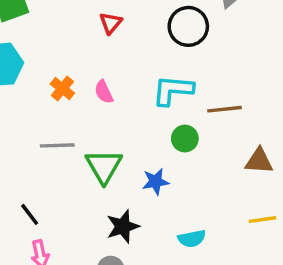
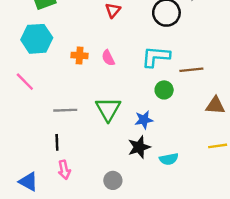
orange cross: (62, 89) -> (80, 55), turned -35
gray line: (57, 145) -> (65, 110), moved
black line: (30, 214) -> (57, 142), turned 35
black star: (123, 226) -> (139, 147), moved

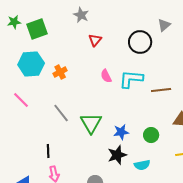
orange cross: (80, 55) -> (60, 72), moved, turned -32
pink semicircle: (108, 58) -> (106, 76), moved
green circle: (164, 90) -> (151, 135), moved
gray line: (65, 110) -> (61, 113), moved, turned 54

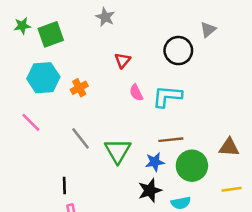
red triangle: (95, 40) -> (123, 60), moved
brown line: (161, 90) -> (171, 140), moved
green circle: (151, 135) -> (192, 166), size x1.6

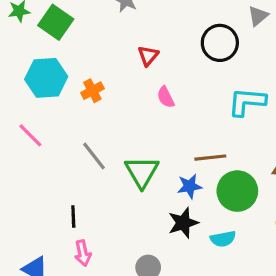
green square: (51, 34) -> (56, 22), turned -35
cyan L-shape: (167, 96) -> (247, 102), moved

